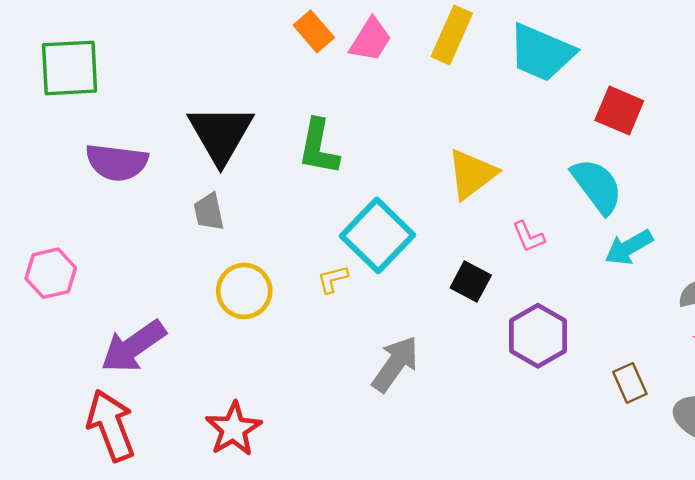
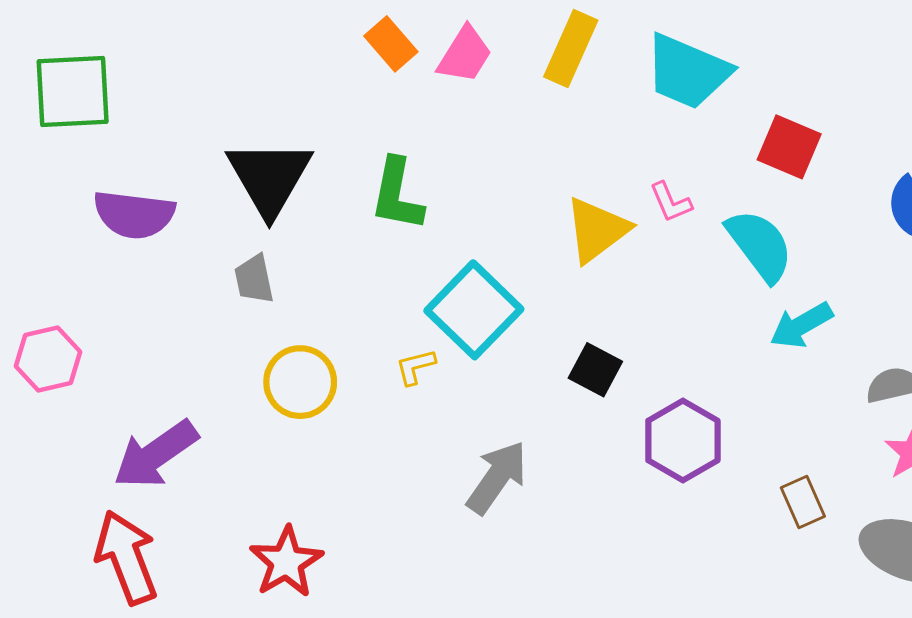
pink L-shape: (529, 237) -> (671, 202), moved

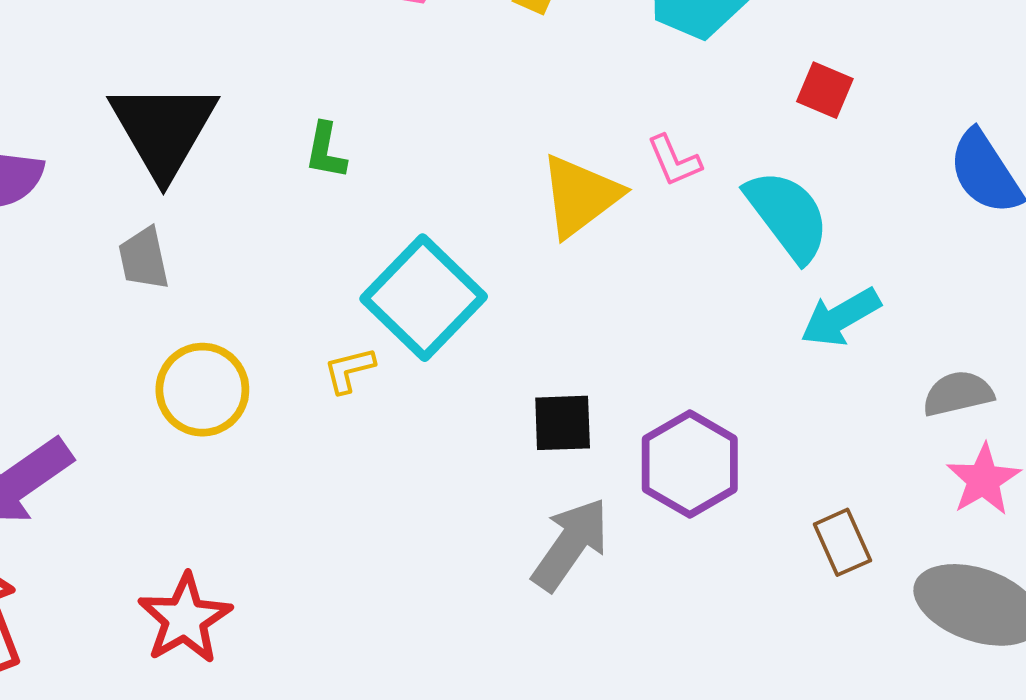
red square: (789, 147) -> (825, 90), size x0.7
green L-shape: (397, 195) -> (326, 151), size x0.6
black square: (595, 370) -> (563, 423), moved, turned -30
gray arrow: (497, 477) -> (570, 544), moved

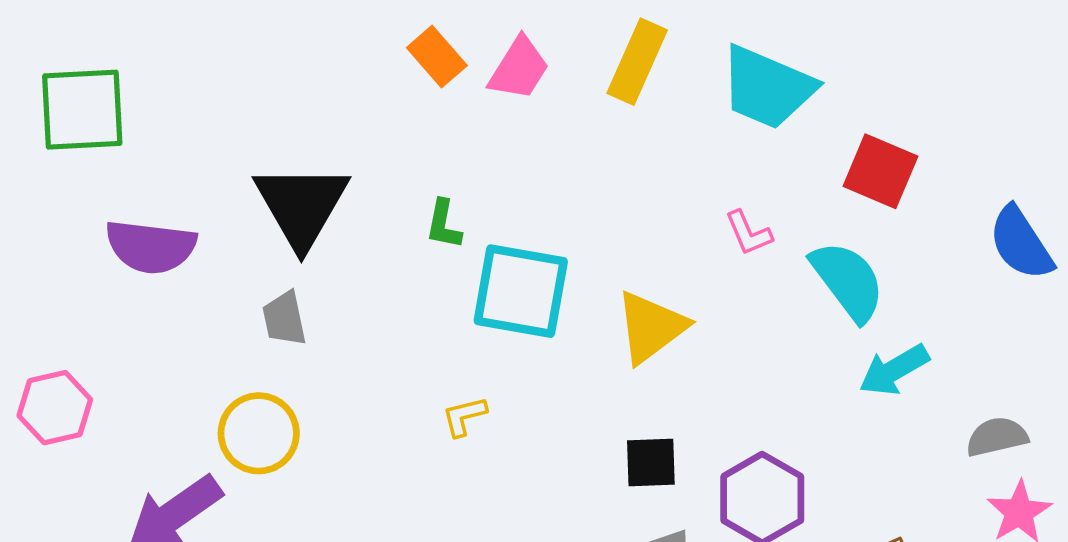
red square: (825, 90) -> (880, 171), size x1.5
yellow triangle: (580, 196) -> (651, 327), moved
cyan square: (424, 298) -> (521, 291), moved, turned -34
yellow circle: (202, 390) -> (259, 433), moved

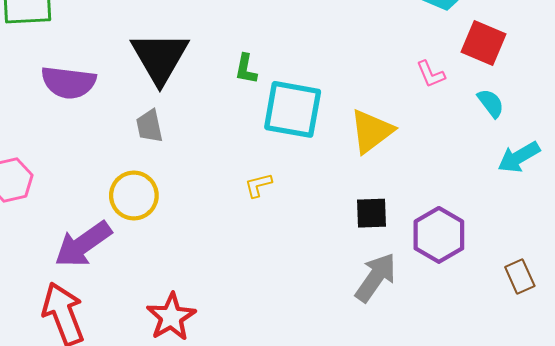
red square: (880, 171) -> (483, 43), moved
cyan semicircle: (848, 281) -> (491, 103), size x0.6

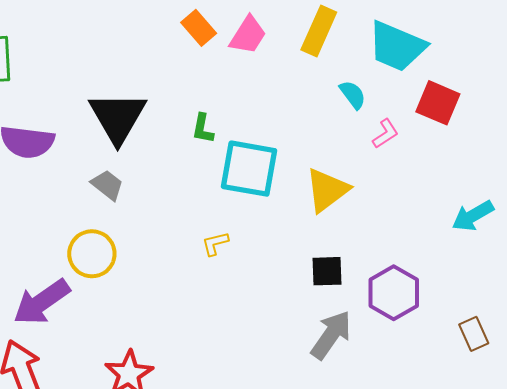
pink L-shape: (431, 74) -> (386, 134), turned -100
cyan semicircle: (491, 103) -> (353, 95), moved
gray trapezoid: (149, 126) -> (107, 185), turned 140

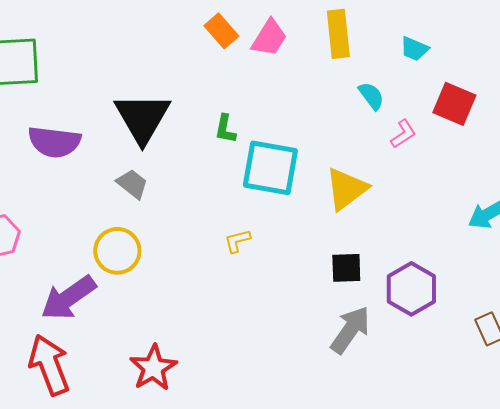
yellow rectangle: (319, 31) -> (338, 34), turned -30
cyan trapezoid: (397, 46) -> (414, 49), size x0.5

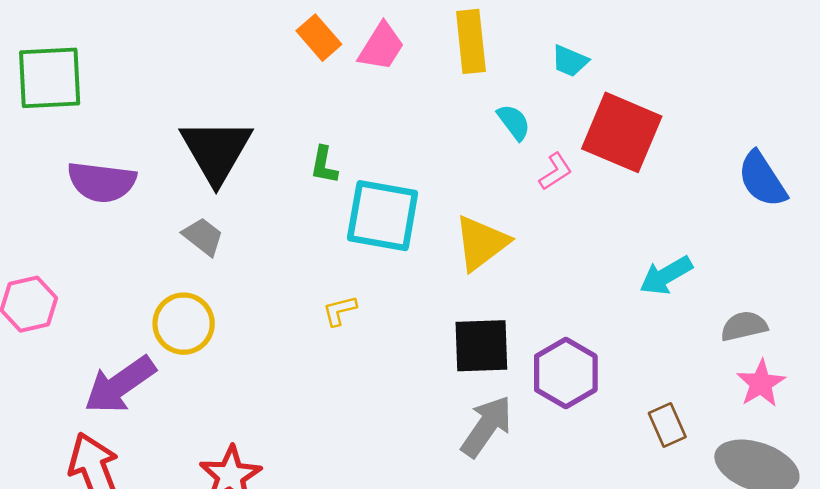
red square: (454, 104) -> (622, 132), size x1.4
black square: (346, 268) -> (481, 346), size x1.4

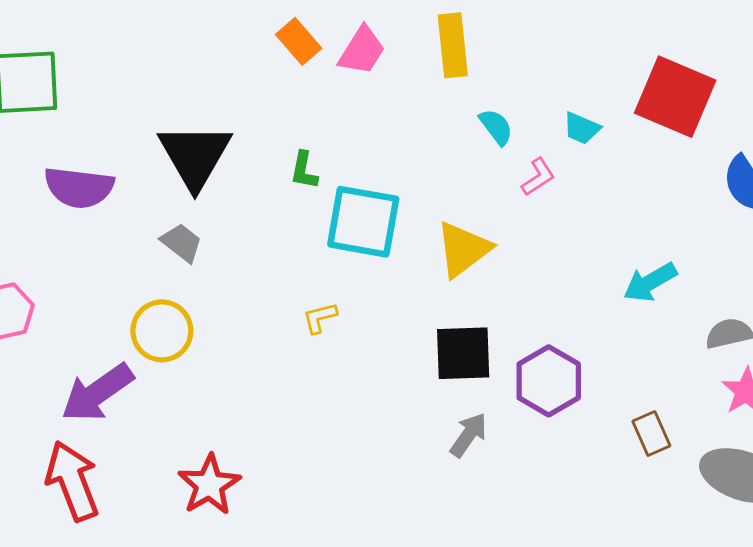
cyan trapezoid: (570, 61) -> (582, 128), moved
red square: (622, 132) -> (675, 97), moved
gray arrow: (487, 426) -> (468, 435), size x0.7

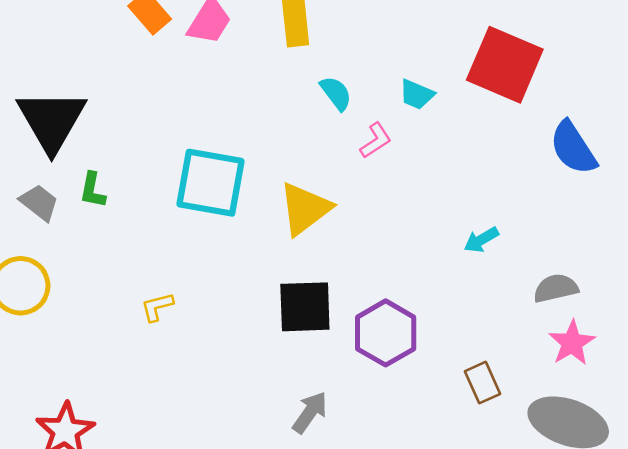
green L-shape: (304, 170) -> (93, 190), moved
cyan arrow: (650, 282) -> (481, 240), size x0.7
yellow L-shape: (320, 318) -> (157, 307), moved
gray arrow: (468, 435) -> (310, 412), moved

